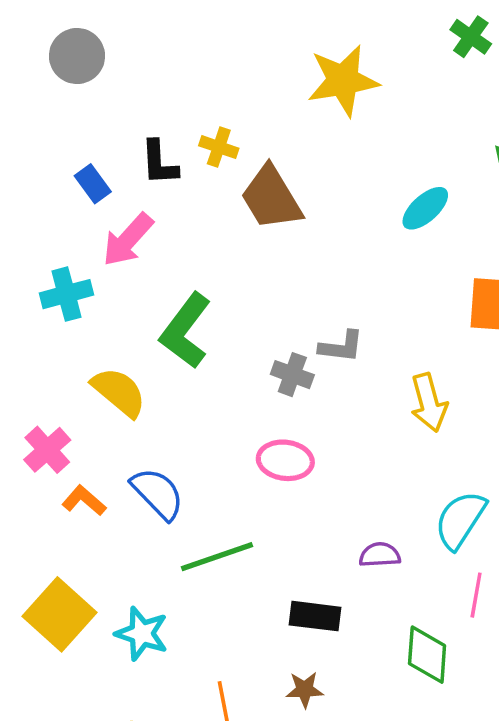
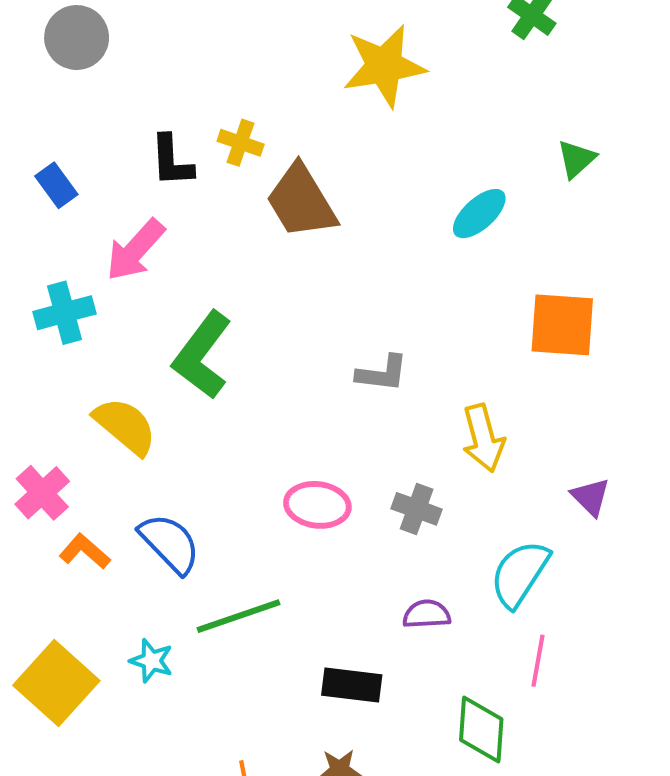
blue rectangle: (93, 184) -> (56, 185), moved
gray cross: (292, 375) -> (417, 509), moved
cyan star: (142, 634) -> (151, 661), moved, size x0.7

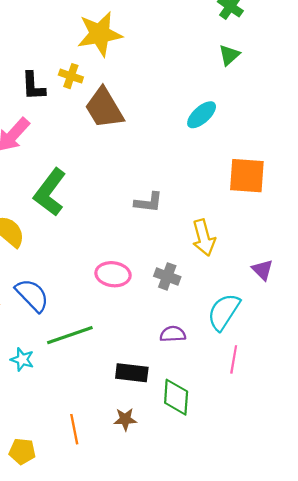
yellow star: (384, 66) -> (100, 34), moved
green triangle: (576, 159) -> (229, 55), moved
green diamond: (481, 730) -> (176, 397), moved

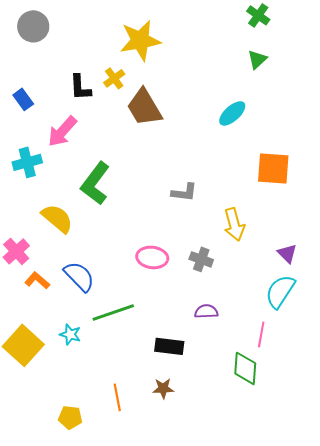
yellow cross: (71, 76) -> (114, 78), turned 35
cyan semicircle: (224, 312) -> (280, 291), moved
green diamond: (176, 397) -> (245, 368), moved

